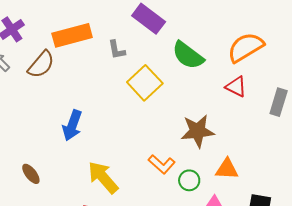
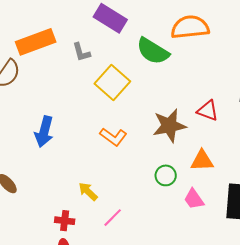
orange semicircle: (246, 47) -> (190, 27), moved, turned 30
red triangle: (236, 87) -> (208, 111), moved
orange L-shape: (162, 164) -> (113, 137), moved
yellow arrow: (103, 177) -> (88, 191), moved, size x0.6

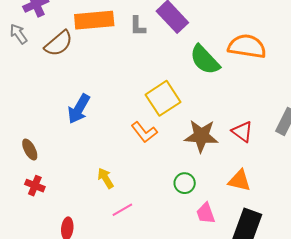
gray L-shape: (81, 52) -> (138, 26), moved
yellow square: (112, 82) -> (163, 98), moved
orange triangle: (202, 161) -> (239, 181), moved
red cross: (65, 221) -> (35, 186), moved

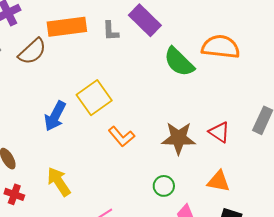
yellow square: (163, 98) -> (94, 98), moved
yellow arrow: (106, 178) -> (59, 182), moved, size x1.4

